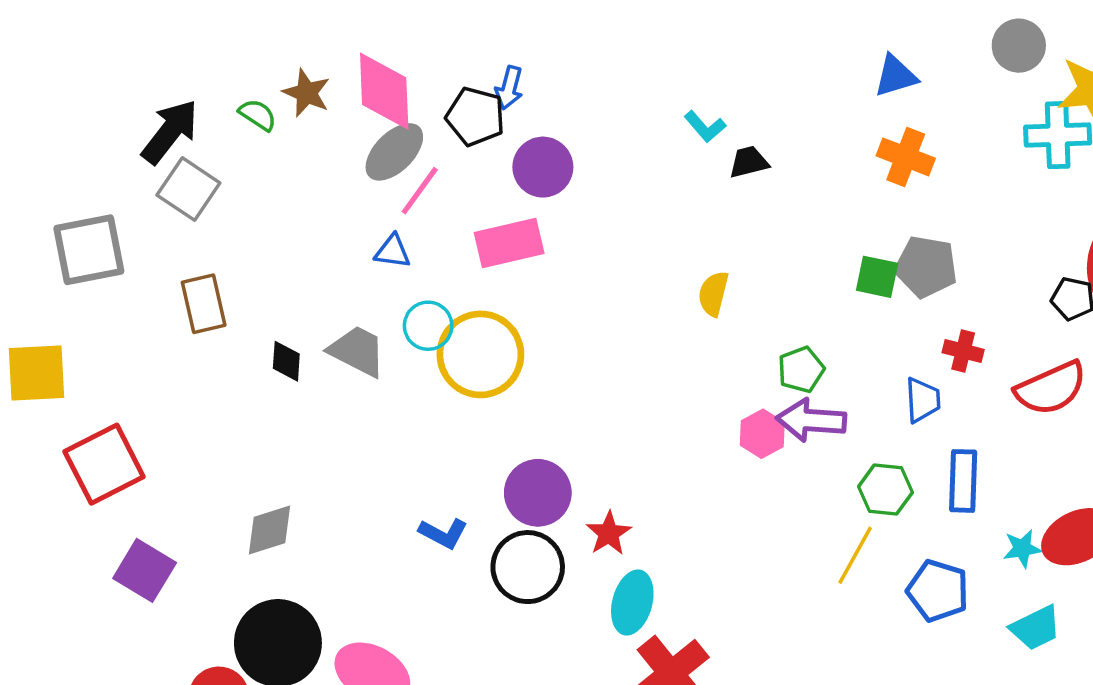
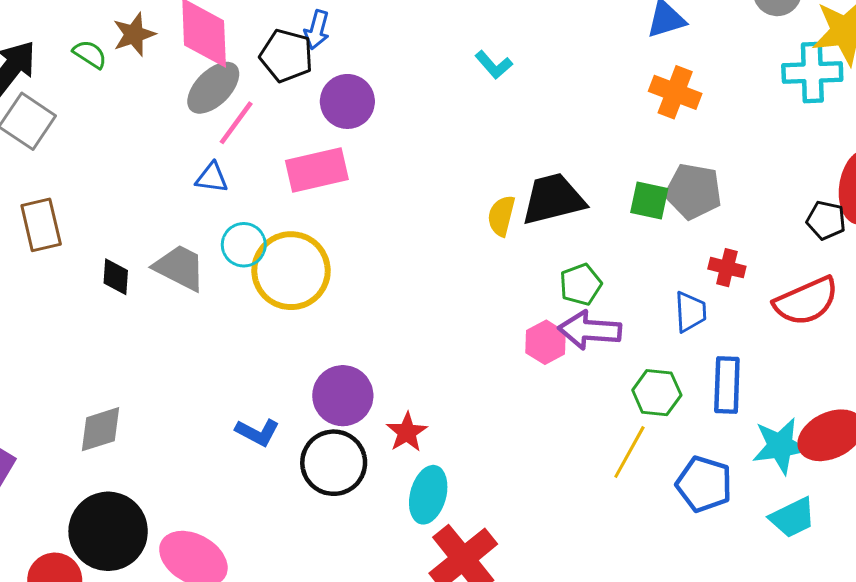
brown star: (307, 93) -> (134, 34), turned 30
black trapezoid: (749, 162) -> (553, 199), moved, size x1.8
cyan star: (1022, 549) -> (780, 446), size x1.6

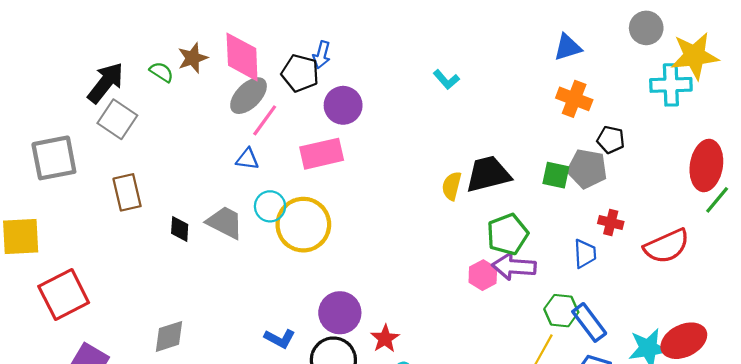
black pentagon: (826, 220) -> (611, 140), moved
green pentagon: (581, 284) -> (508, 234), size x1.4
blue rectangle: (727, 385) -> (589, 322), moved, turned -39

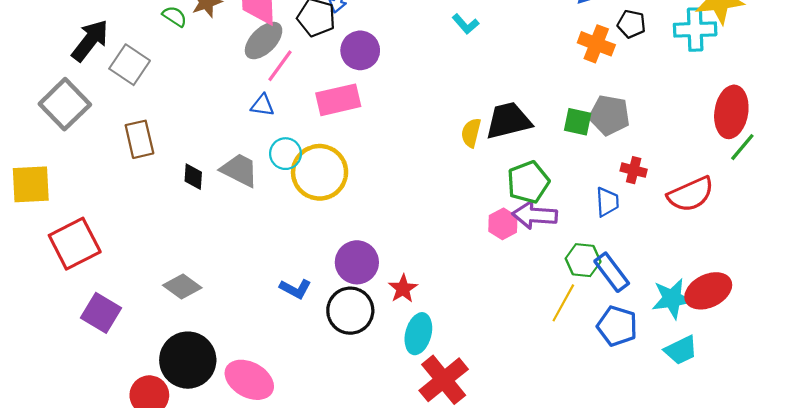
black arrow: (106, 83) -> (90, 41), moved
black pentagon: (611, 140) -> (631, 24), moved
gray square: (54, 158) -> (65, 104), turned -33
gray diamond: (169, 336) -> (182, 286), turned 54

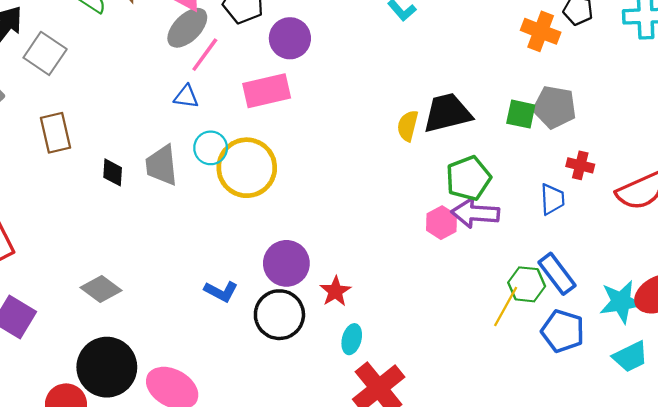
gray trapezoid: (239, 170) -> (162, 165), turned -123
green hexagon: (583, 260) -> (527, 284), moved
cyan ellipse: (418, 334) -> (352, 339), size x0.7

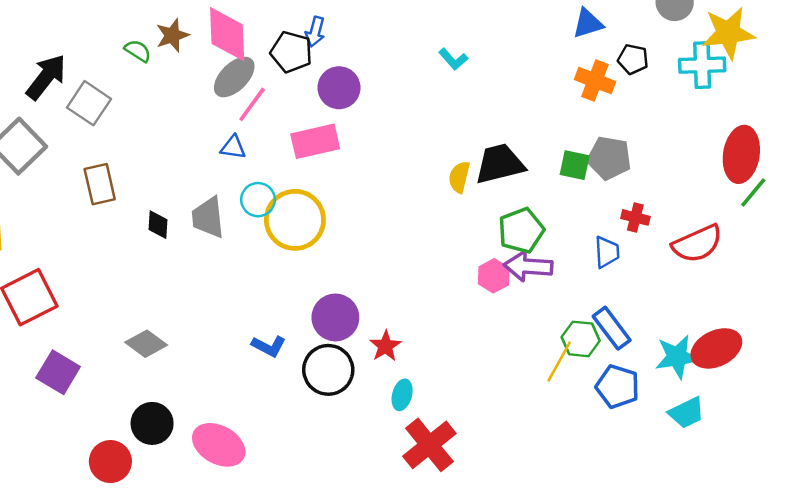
black circle: (107, 367) -> (152, 423), size x0.7

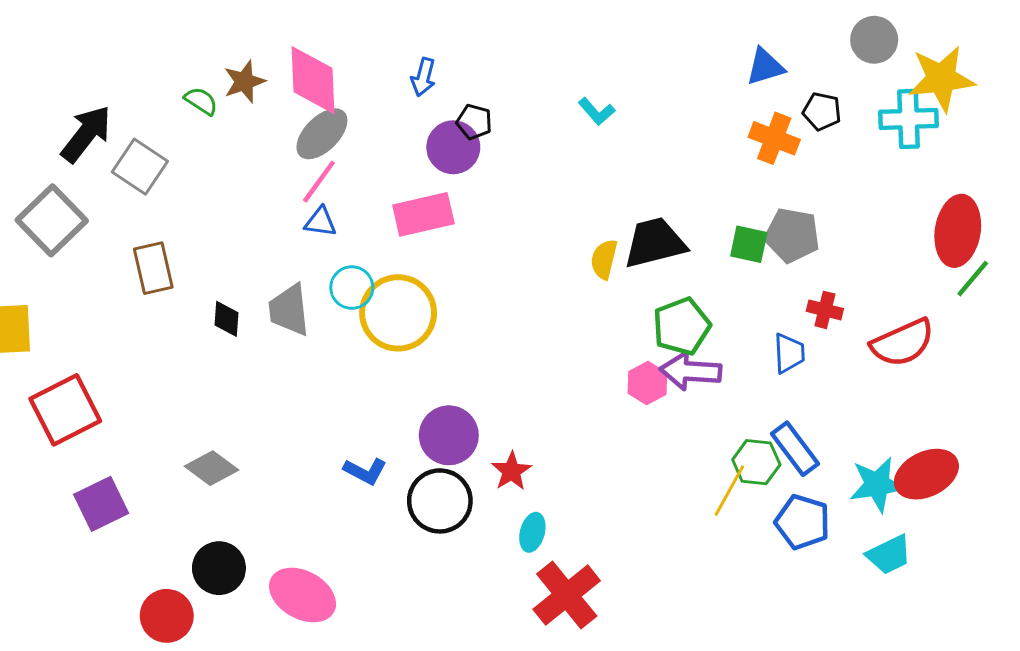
black pentagon: (291, 52) -> (474, 122), moved, size x0.7
pink line: (252, 104) -> (319, 182), moved
purple square: (58, 372) -> (101, 504), turned 33

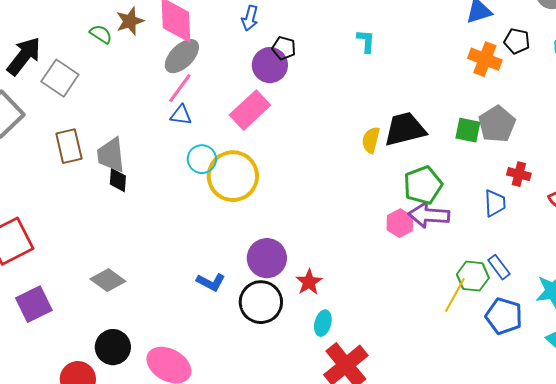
cyan L-shape: (597, 111) -> (366, 41), turned -135
pink rectangle: (423, 214) -> (250, 110), turned -30
gray pentagon: (792, 235) -> (497, 124), turned 30
gray trapezoid: (289, 310) -> (111, 155), moved
blue rectangle: (795, 449) -> (499, 267), size x0.7

